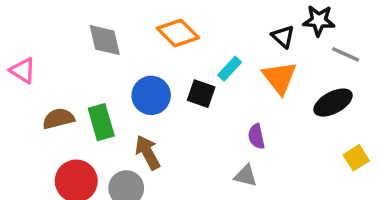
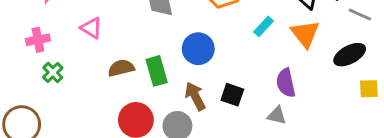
black square: (201, 94) -> (232, 95), moved
purple semicircle: (256, 136) -> (286, 83), size x1.4
yellow square: (356, 158) -> (369, 89), moved, turned 30

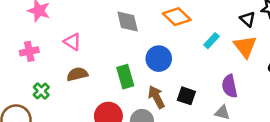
brown semicircle: (121, 68) -> (77, 74), moved
green cross: (53, 72) -> (41, 91), moved

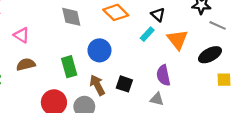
black triangle: (247, 19) -> (158, 15), moved

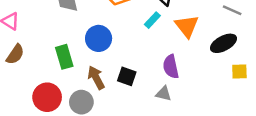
brown semicircle: (26, 64) -> (15, 54), turned 138

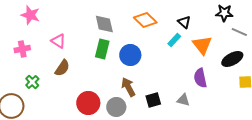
green rectangle: (64, 57) -> (102, 49), moved, turned 30
purple semicircle: (171, 67) -> (200, 78), moved
black square: (127, 76) -> (153, 100), moved, turned -35

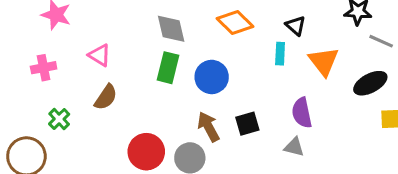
cyan rectangle: (174, 40) -> (280, 54), turned -40
purple semicircle: (200, 78) -> (302, 113), moved
black square: (153, 100) -> (247, 124), moved

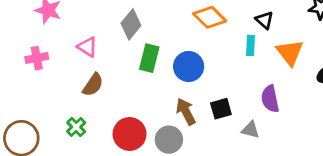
gray diamond: (171, 29) -> (131, 24), moved, turned 52
green cross: (59, 119) -> (76, 127), moved
gray triangle: (294, 147) -> (250, 130), moved

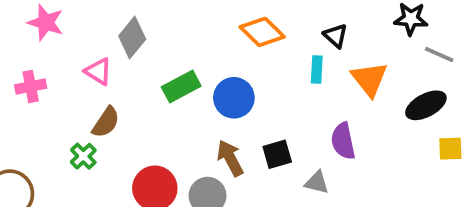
gray diamond: (131, 24) -> (132, 38), moved
green rectangle: (149, 58) -> (181, 87), turned 48
green cross: (76, 127) -> (83, 156), moved

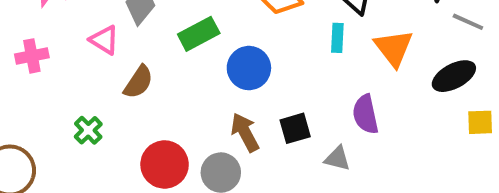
green rectangle: (181, 87) -> (199, 34), moved
brown semicircle: (106, 122) -> (138, 82), moved

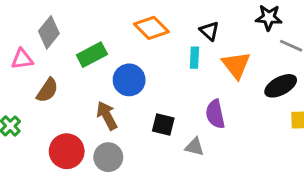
pink triangle: (104, 40) -> (22, 59), turned -40
black square: (295, 128) -> (163, 124), turned 30
brown arrow: (245, 132) -> (107, 116), moved

